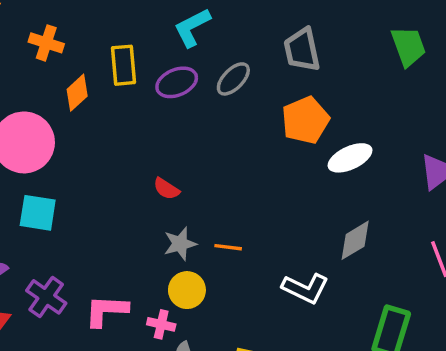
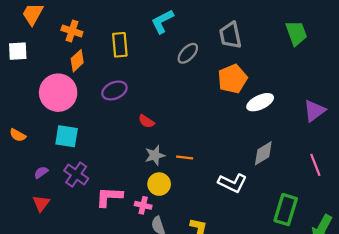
purple ellipse: (177, 82) -> (114, 91), moved
orange diamond: (77, 93) -> (77, 61), moved
purple cross: (46, 297) -> (76, 174), moved

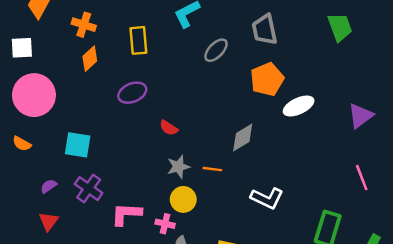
pink circle: (58, 93) -> (34, 95), moved
gray diamond: (263, 153) -> (243, 138), moved

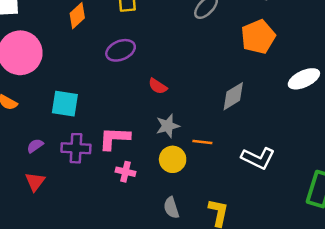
white ellipse: (299, 106) -> (304, 79), moved
orange line: (212, 169) -> (202, 142), moved
purple cross: (89, 189) -> (76, 148), turned -32
pink L-shape: (126, 214) -> (114, 138), moved
pink cross: (165, 224) -> (126, 172), moved

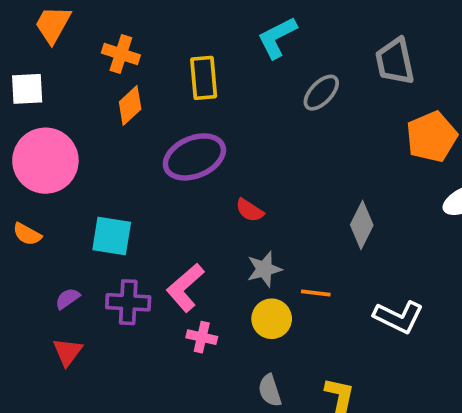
orange pentagon: (258, 37) -> (432, 137), moved
purple ellipse: (121, 50) -> (194, 157), size x1.4
gray diamond: (233, 96) -> (362, 225), turned -32
pink L-shape: (114, 138) -> (185, 287), turned -44

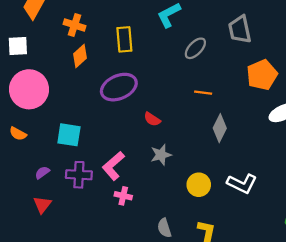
orange line: (316, 293) -> (203, 93), moved
yellow circle: (272, 319) -> (199, 185), moved

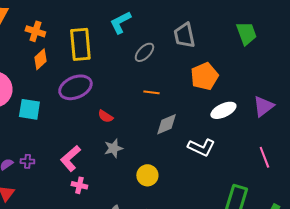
yellow rectangle: (124, 39) -> (80, 44), size x1.4
gray diamond: (220, 128) -> (166, 124), turned 40
cyan square: (69, 135) -> (29, 109), moved
purple cross: (79, 175) -> (27, 161), moved, size x0.6
white L-shape: (242, 184) -> (201, 147), moved

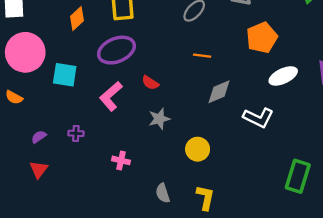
pink L-shape: (70, 158) -> (111, 96), moved
purple cross: (27, 161) -> (76, 133), moved

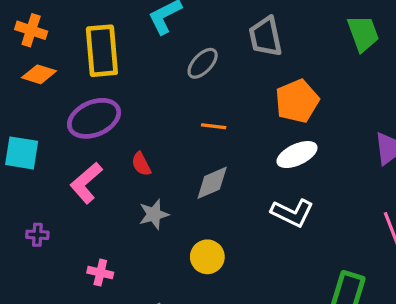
orange diamond: (77, 19) -> (39, 74), turned 60
white ellipse: (283, 76) -> (297, 155), moved
red semicircle: (150, 83) -> (141, 164), turned 30
gray diamond: (219, 92) -> (212, 183), moved

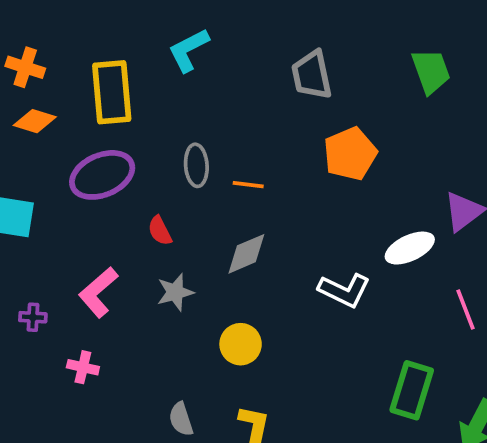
gray ellipse: (203, 63) -> (196, 165), moved, turned -48
white ellipse: (297, 155) -> (410, 248), moved
pink L-shape: (86, 183) -> (98, 292), moved
pink cross: (100, 273) -> (83, 367), moved

